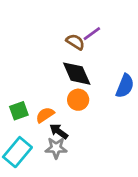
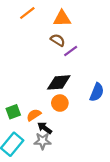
brown semicircle: (75, 42) -> (58, 40), moved
black diamond: (77, 74) -> (59, 82), turned -70

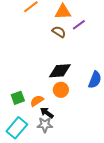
purple line: (71, 51) -> (79, 25), moved

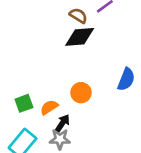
black diamond: (60, 71) -> (80, 37), moved
black arrow: (47, 113) -> (62, 123), turned 88

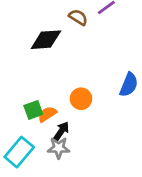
black diamond: (80, 37) -> (46, 40), moved
green square: (24, 103) -> (33, 110), moved

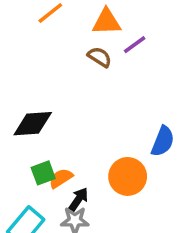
black diamond: (46, 40) -> (33, 124), moved
orange circle: (81, 99) -> (128, 176), moved, size x1.4

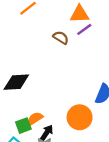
orange triangle: (107, 22) -> (80, 14), moved
green square: (43, 173) -> (23, 126), moved

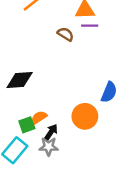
purple line: (84, 29) -> (90, 26), turned 35

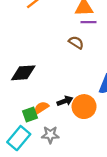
brown semicircle: (66, 34) -> (76, 42), moved
black arrow: (51, 132) -> (65, 101), moved, turned 35

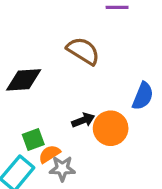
brown semicircle: (76, 42) -> (83, 51), moved, size x1.5
orange semicircle: (41, 108) -> (49, 154), moved

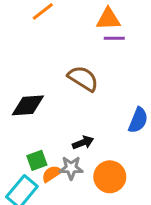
orange circle: (111, 128) -> (110, 177), moved
gray star: (62, 169) -> (71, 168), moved

